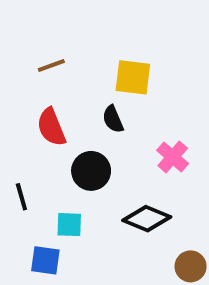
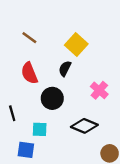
brown line: (51, 65) -> (29, 38), turned 56
yellow square: (133, 77) -> (76, 44), turned 35
black semicircle: (113, 119) -> (65, 69), turned 49

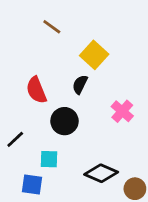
brown line: (29, 38) -> (52, 27), moved
black line: (12, 113) -> (15, 139), turned 63
black diamond: (84, 126) -> (101, 173), moved

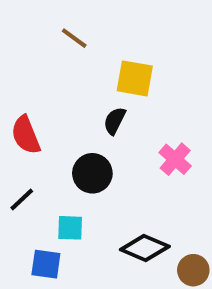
yellow square: (94, 55) -> (135, 78), turned -32
red semicircle: (36, 90) -> (26, 135), moved

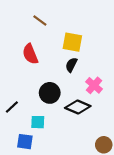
black semicircle: (115, 121) -> (71, 65), moved
red semicircle: (26, 135) -> (30, 54), moved
black diamond: (145, 248) -> (78, 107), moved

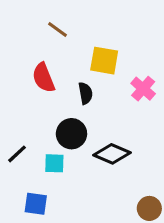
black semicircle: (71, 65) -> (86, 93), moved, turned 144
pink cross: (94, 85) -> (143, 89), moved
cyan square: (38, 122) -> (54, 163), moved

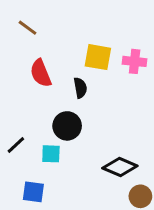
brown line: (57, 29) -> (28, 28), moved
pink cross: (143, 89) -> (135, 61), moved, turned -35
black diamond: (112, 154) -> (120, 167), moved

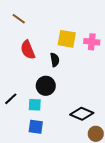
blue square: (33, 192) -> (36, 127), moved

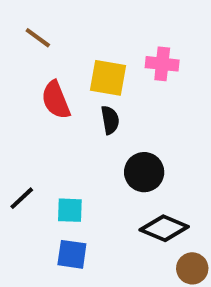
yellow square: (67, 39) -> (108, 78), moved
pink cross: (92, 42) -> (162, 64), moved
black circle: (46, 86) -> (144, 172), moved

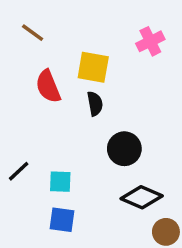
pink cross: (162, 64) -> (150, 41), moved, turned -32

